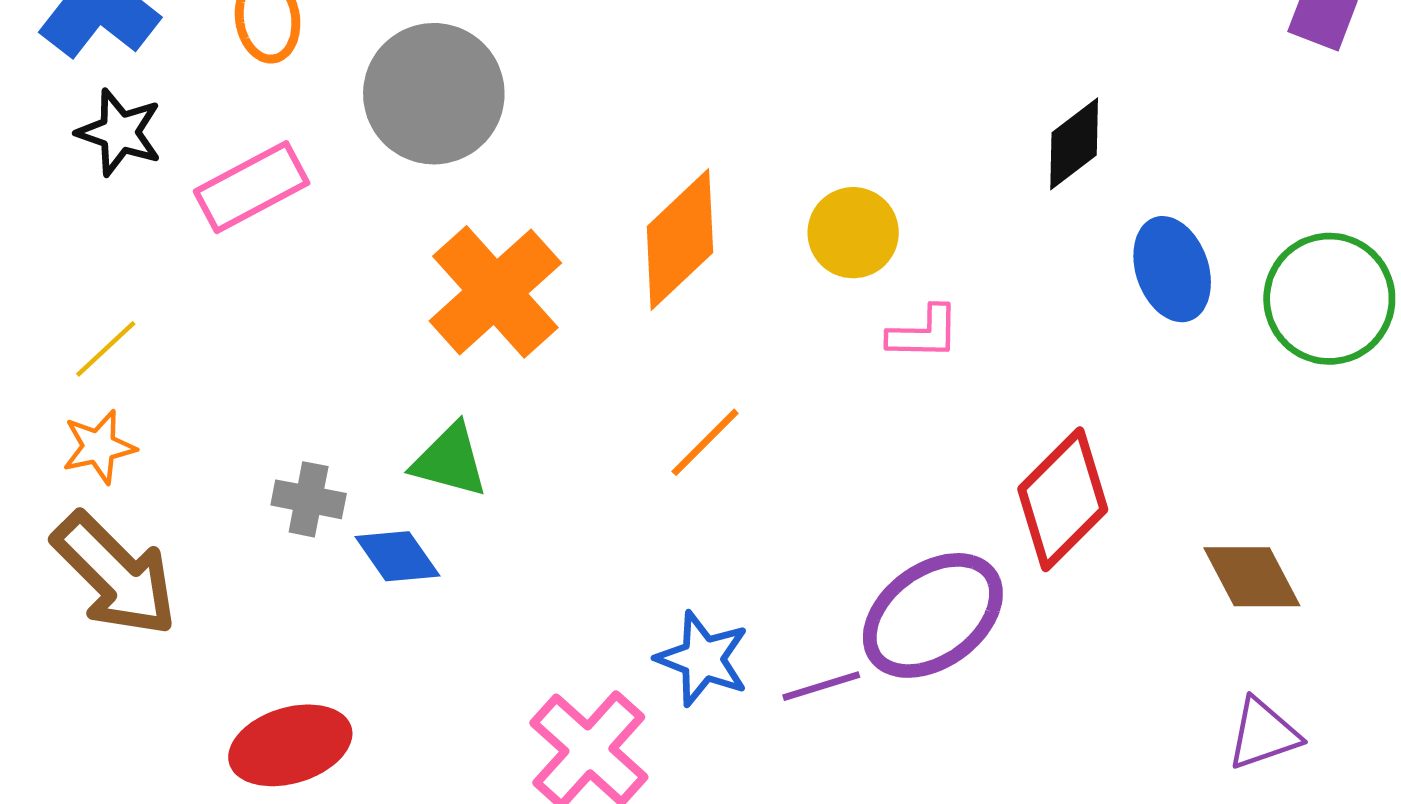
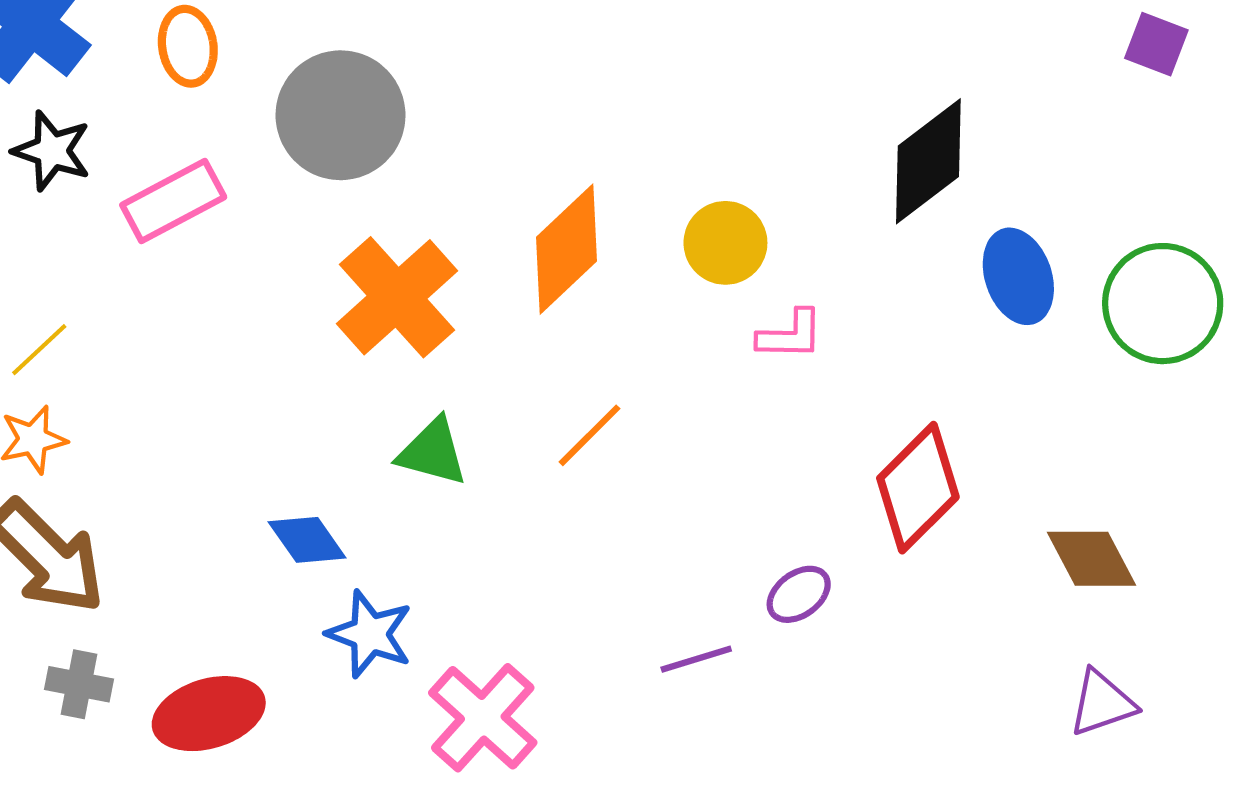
black diamond: (1074, 144) -> (928, 161), size x1.5
green triangle: (450, 461) -> (433, 452), moved
gray cross: (309, 499) -> (79, 684), moved
purple ellipse: (933, 615) -> (799, 594), size x0.5
blue star: (703, 659) -> (370, 634), moved

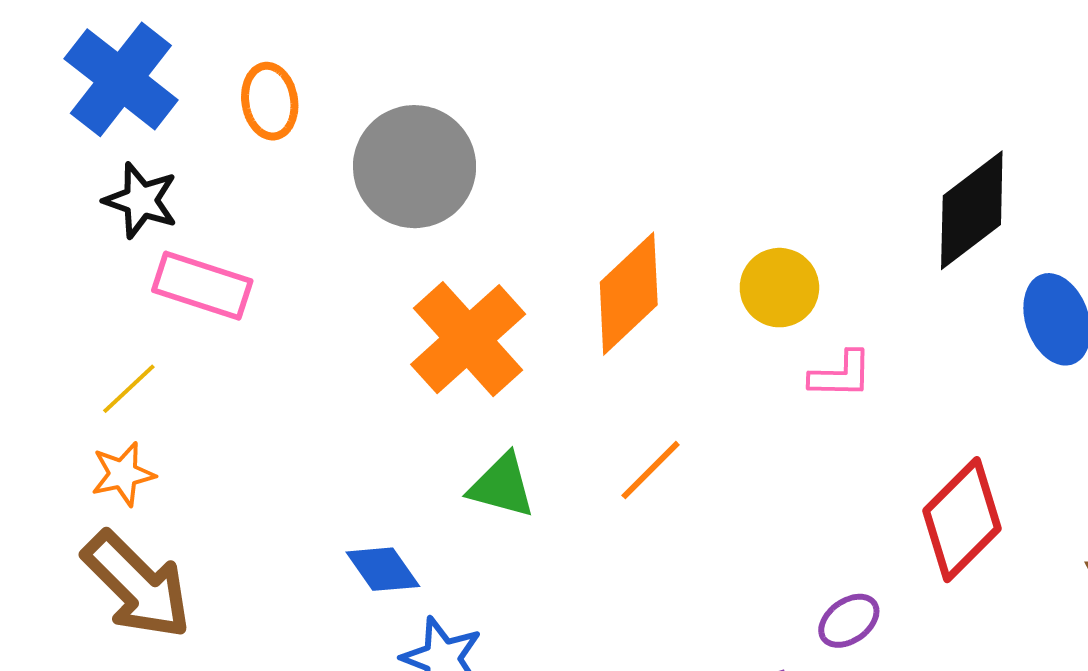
pink rectangle: (173, 201) -> (202, 286), moved, turned 46

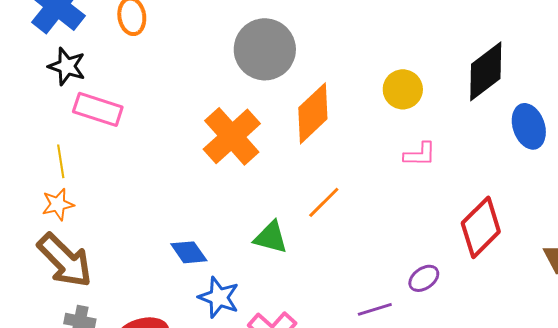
gray circle: (415, 167) -> (265, 49), moved
yellow circle: (779, 288) -> (403, 89), moved
yellow line: (129, 389) -> (61, 161), turned -56
green triangle: (502, 486) -> (271, 237), moved

